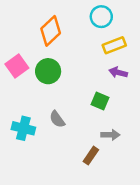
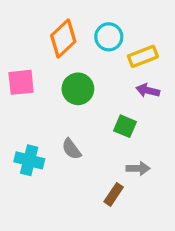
cyan circle: (101, 17) -> (109, 37), moved
pink square: (17, 66) -> (21, 82), turned 30
green circle: (48, 71) -> (78, 89), moved

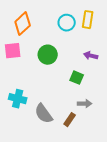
orange diamond: (63, 38) -> (23, 24), moved
yellow rectangle: (143, 56) -> (88, 20), moved, turned -60
gray semicircle: (71, 149) -> (44, 114), moved, size x1.5

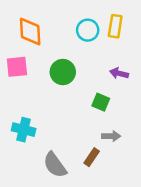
orange diamond: (23, 24) -> (30, 31), turned -50
gray semicircle: (44, 114) -> (55, 165), moved

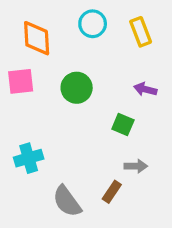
yellow rectangle: (115, 26) -> (141, 32), turned -30
cyan circle: (88, 30) -> (93, 24), moved
cyan cross: (24, 130) -> (29, 158), turned -30

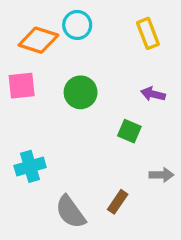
cyan circle: (93, 24) -> (77, 25), moved
orange diamond: (37, 38) -> (38, 40), turned -69
gray arrow: (136, 166) -> (161, 175), moved

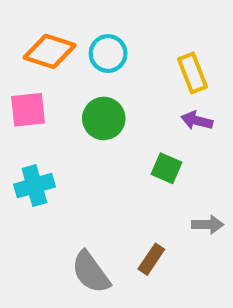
cyan circle: (77, 25) -> (108, 54), moved
yellow rectangle: (148, 33) -> (192, 73), moved
cyan cross: (30, 166) -> (34, 186), moved

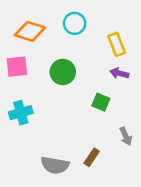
cyan circle: (108, 54) -> (75, 23), moved
gray arrow: (208, 225) -> (126, 136), turned 66
gray semicircle: (91, 272) -> (55, 165), turned -44

